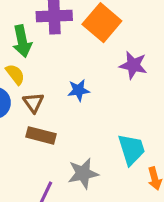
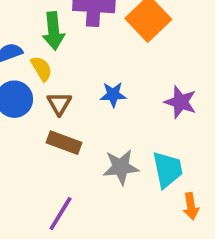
purple star: (133, 65) -> (181, 102), moved
gray star: (83, 173) -> (121, 167), moved

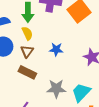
yellow semicircle: (41, 69) -> (27, 33), moved
cyan trapezoid: (167, 170) -> (81, 92), turned -130

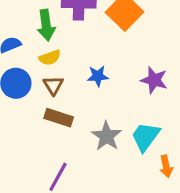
yellow semicircle: (27, 33) -> (50, 58), turned 104
gray star: (56, 89) -> (107, 136), turned -30

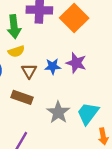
purple star: (154, 80) -> (76, 63), moved
brown triangle: (53, 85) -> (29, 71), moved

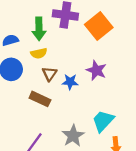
blue star: (53, 66) -> (70, 82), moved
gray star: (58, 112) -> (73, 136), moved

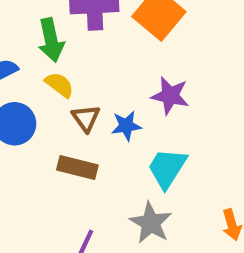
yellow semicircle: (39, 53) -> (59, 85), turned -119
cyan trapezoid: (103, 121) -> (167, 168), moved

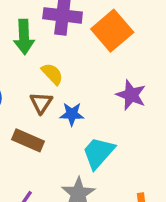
yellow semicircle: (59, 85) -> (52, 74), moved
purple star: (170, 96) -> (131, 95), moved

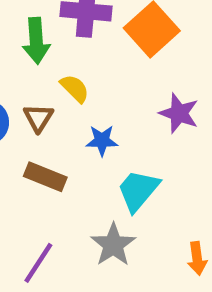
brown triangle: (41, 103) -> (38, 118), moved

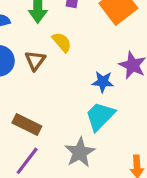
blue star: (102, 141) -> (103, 82), moved
brown rectangle: (45, 177) -> (27, 125), moved

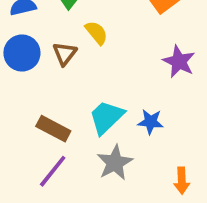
blue star: (103, 82) -> (151, 122), moved
cyan trapezoid: (100, 116) -> (106, 117), moved

